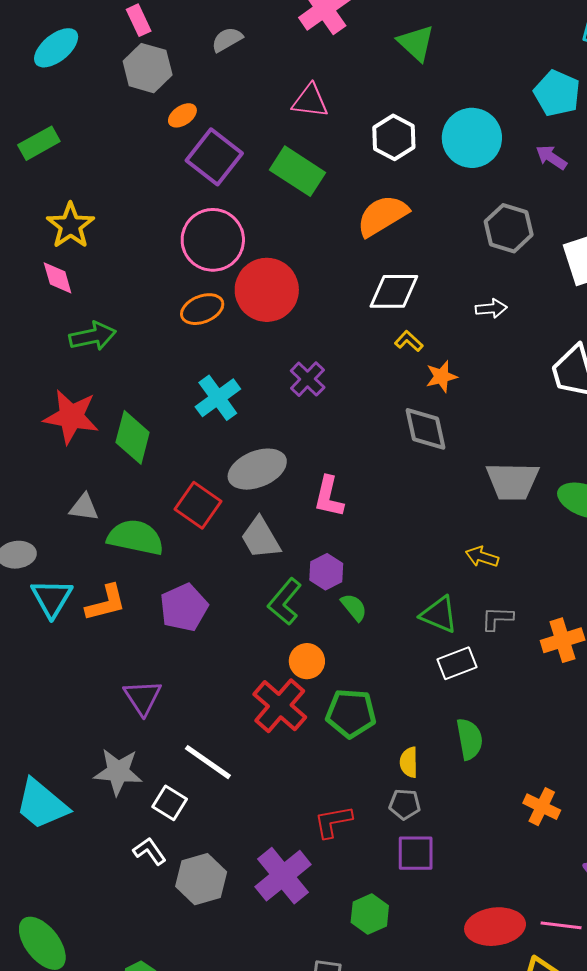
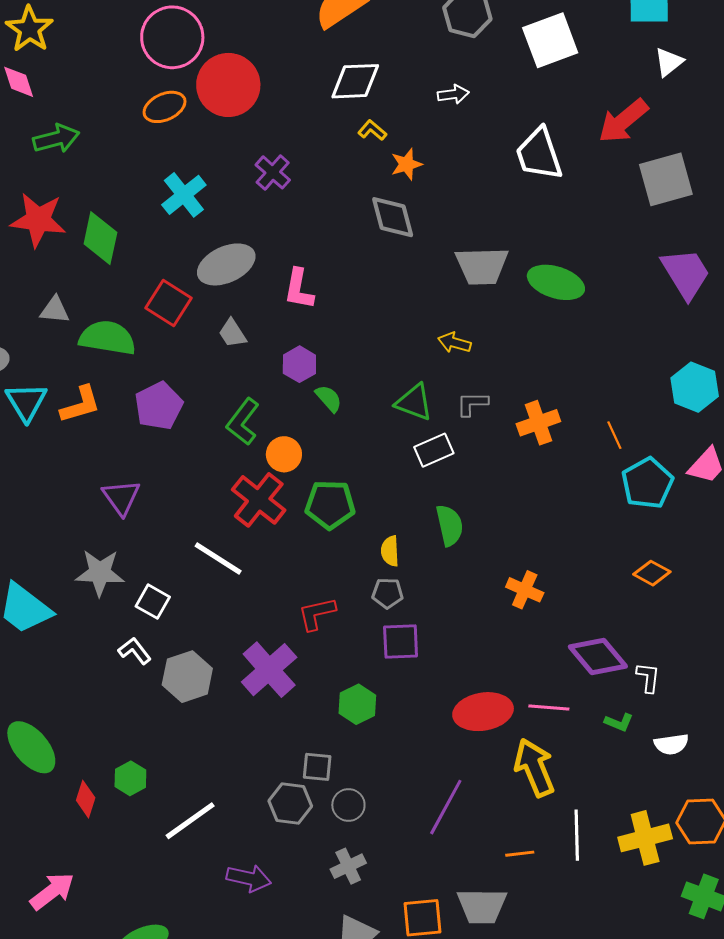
gray trapezoid: (261, 538) -> (232, 333), size x0.7
green L-shape: (285, 602) -> (243, 422), moved
white line: (208, 762) -> (218, 558), moved

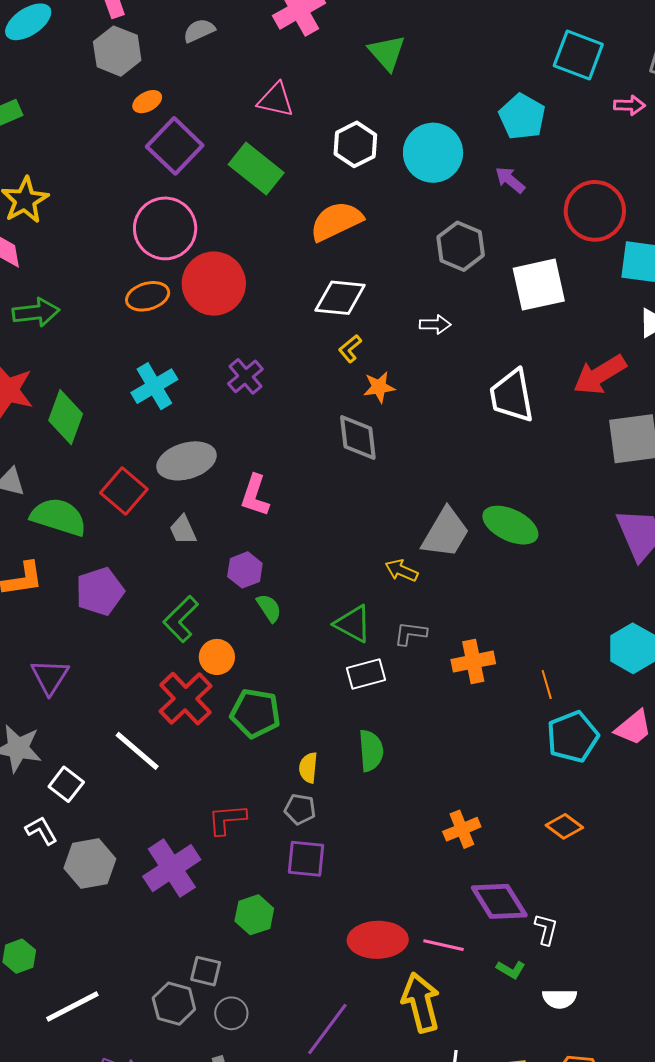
yellow L-shape: (372, 130) -> (350, 349), turned -88
gray trapezoid: (482, 266) -> (446, 533), moved, turned -66
orange cross: (525, 590) -> (462, 829), moved, turned 36

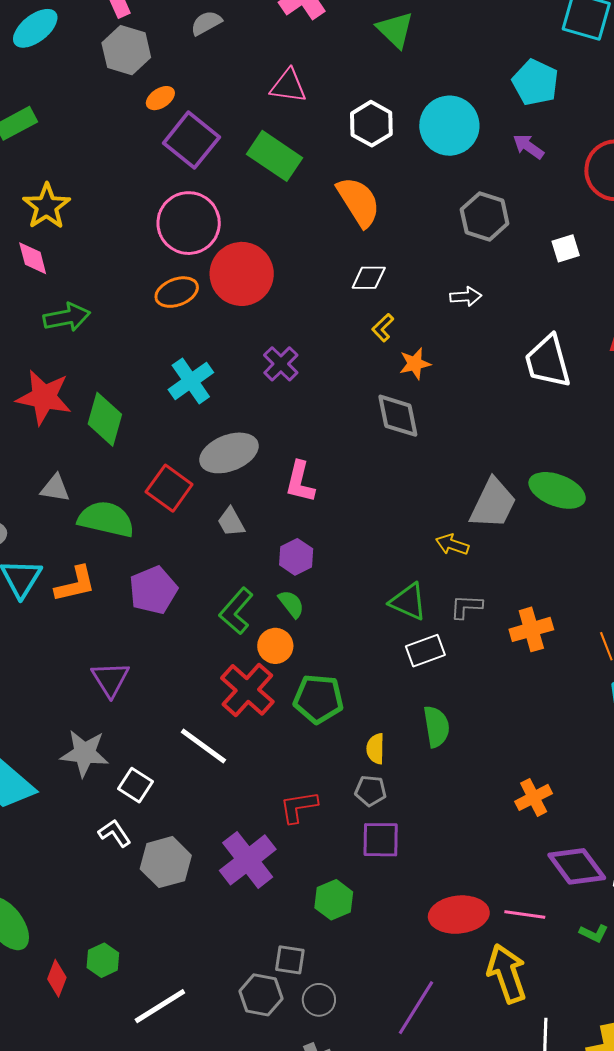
orange semicircle: (336, 221) -> (359, 202), turned 88
white square: (539, 285) -> (566, 248), size x0.5
white diamond: (340, 298) -> (369, 278), size x0.7
green semicircle: (269, 608) -> (291, 604), moved

